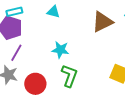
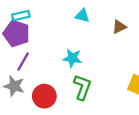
cyan triangle: (53, 12) -> (82, 16), moved
brown triangle: (102, 22) -> (119, 27), size x0.6

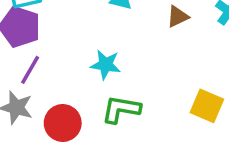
green L-shape: (82, 87) -> (121, 109), turned -100

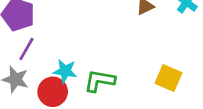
cyan star: (106, 65) -> (65, 71), moved

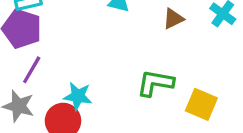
green L-shape: (100, 81) -> (155, 83), moved

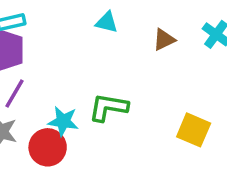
green L-shape: (155, 83) -> (108, 107), moved

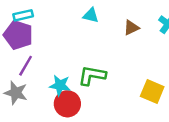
red circle: (48, 147) -> (67, 104), moved

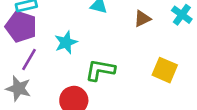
cyan star: (60, 85) -> (66, 42), moved, turned -30
yellow square: (152, 92) -> (165, 70), moved

